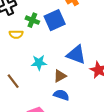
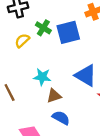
yellow semicircle: (16, 34) -> (22, 41), turned 128
brown triangle: (60, 76) -> (54, 96), moved

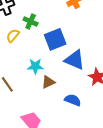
blue square: (68, 32) -> (55, 39), moved
blue semicircle: (61, 118) -> (73, 100), moved

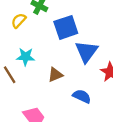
blue triangle: (75, 60) -> (86, 52), turned 40
cyan star: (35, 66) -> (26, 57), moved

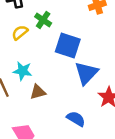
blue square: (66, 27) -> (68, 46), turned 30
brown triangle: (55, 75) -> (38, 92), moved

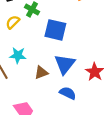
blue triangle: (86, 73) -> (65, 64), moved
brown triangle: (38, 92) -> (41, 73), moved

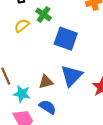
cyan star: (18, 55) -> (22, 94), moved
blue semicircle: (68, 93) -> (48, 107), moved

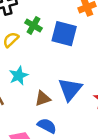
blue square: (66, 39) -> (64, 34), moved
cyan star: (22, 94) -> (19, 76), moved, turned -30

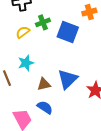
green cross: (33, 25) -> (43, 22), turned 32

